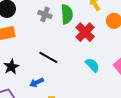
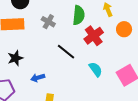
gray cross: (45, 14) -> (48, 22), moved
black line: (48, 57) -> (66, 52), moved

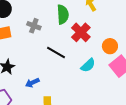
orange circle: (124, 29) -> (110, 46), moved
cyan semicircle: (96, 69) -> (88, 65), turned 91

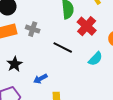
gray cross: (34, 26) -> (33, 29), moved

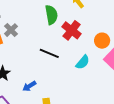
gray cross: (33, 29) -> (11, 30), moved, turned 32

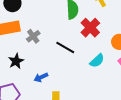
gray cross: (11, 30) -> (33, 36), moved

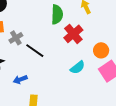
black line: (65, 47) -> (35, 51), moved

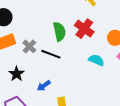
green semicircle: (57, 14) -> (59, 32), moved
cyan semicircle: (77, 67) -> (96, 60), turned -105

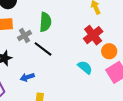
red cross: (84, 29) -> (93, 35), moved
green semicircle: (59, 32) -> (45, 22), moved

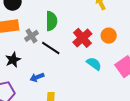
red cross: (93, 35) -> (82, 38), moved
orange circle: (109, 51) -> (109, 36), moved

